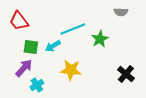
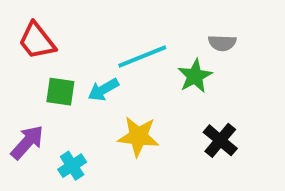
gray semicircle: (121, 12) -> (222, 43), moved
purple arrow: (24, 68) -> (27, 142), moved
black cross: (126, 74) -> (220, 140), moved

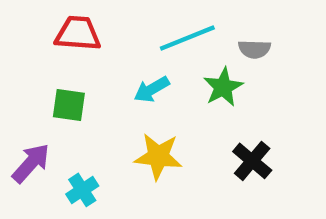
red trapezoid: (37, 41) -> (78, 34), moved, turned 132
cyan line: (142, 57) -> (187, 38), moved
cyan arrow: (103, 90) -> (152, 89), moved

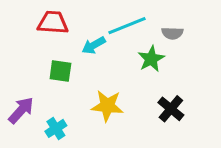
cyan arrow: (152, 89) -> (94, 45), moved
green square: (69, 105) -> (60, 71), moved

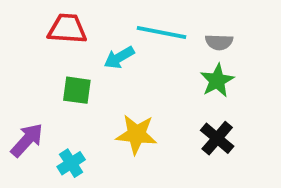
cyan line: (127, 26) -> (161, 33), turned 33
green star: (151, 59) -> (217, 81), moved

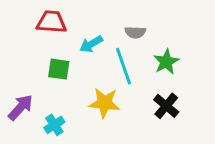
cyan line: (161, 33) -> (124, 66), moved, turned 60
gray semicircle: (219, 42) -> (135, 32), moved

